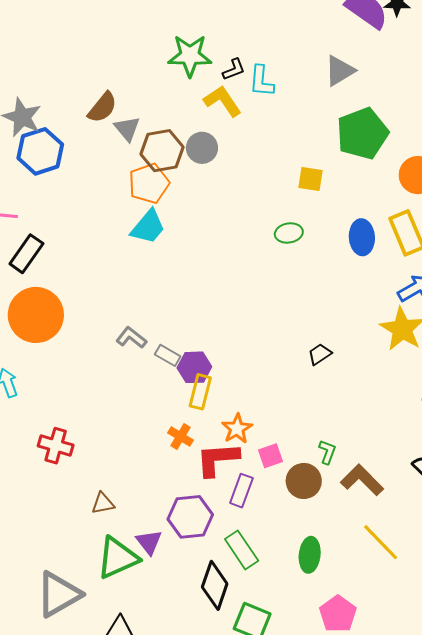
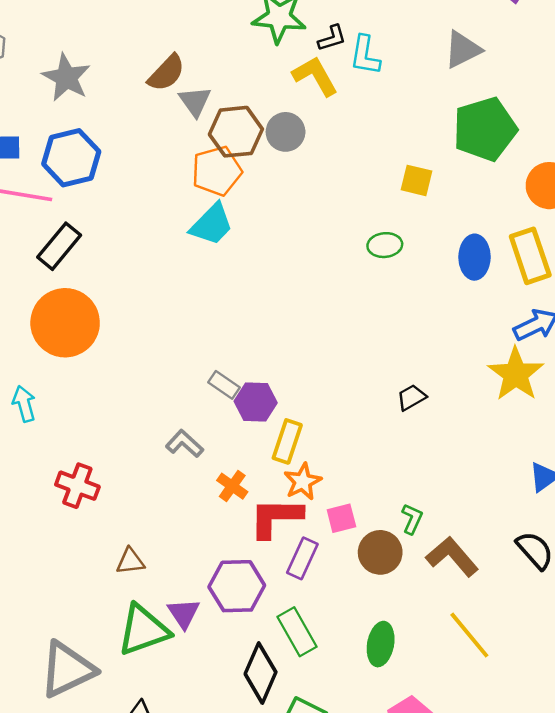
blue hexagon: (40, 151) -> (71, 158), moved
gray L-shape: (131, 338) -> (184, 444), moved
yellow rectangle: (200, 392) -> (287, 441), moved

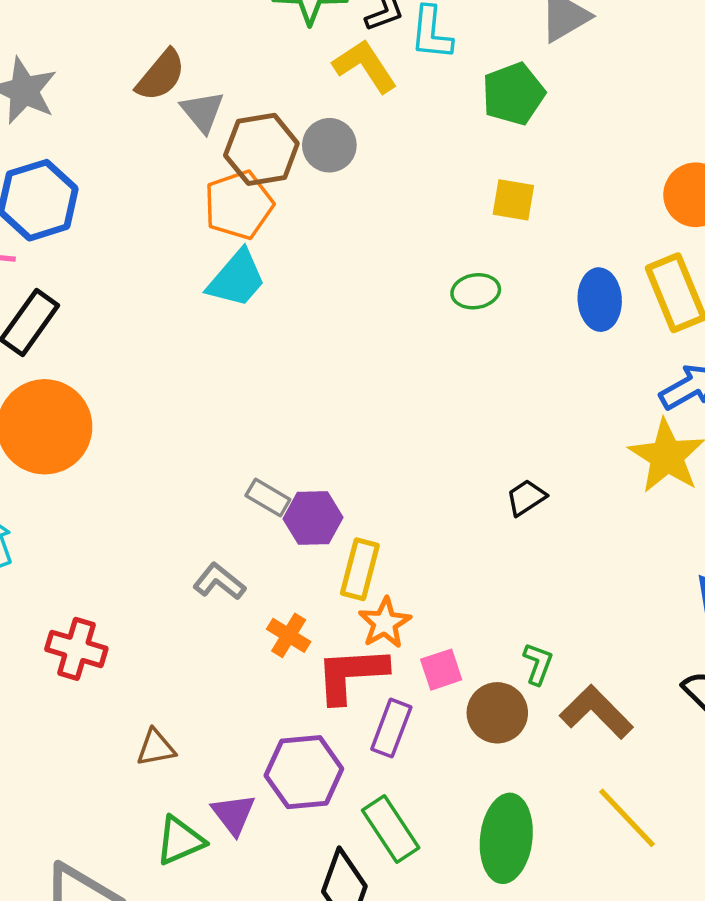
green pentagon: (485, 129) -> (513, 94), moved, size x0.7
green triangle: (143, 630) -> (180, 841), size x0.7
green ellipse: (381, 644) -> (506, 838), size x1.4

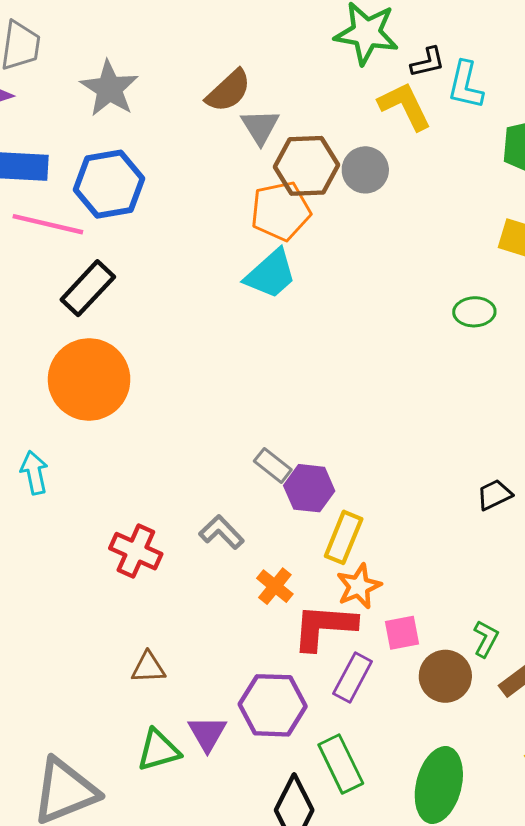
red cross: (76, 649) -> (136, 551), moved

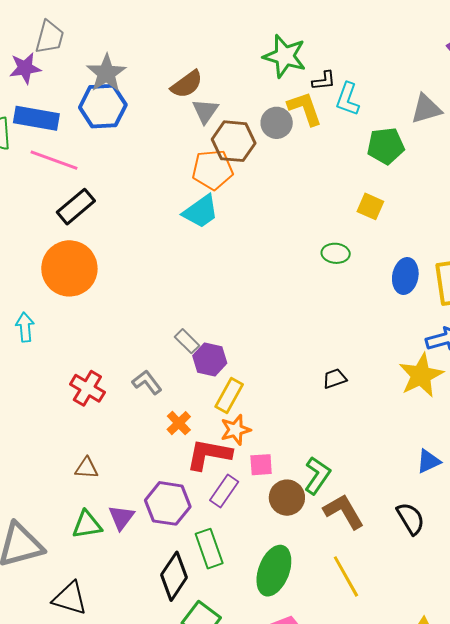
gray circle: (365, 170) -> (277, 123), moved
blue hexagon: (109, 184) -> (103, 106), moved
green L-shape: (486, 639) -> (317, 475), size x1.5

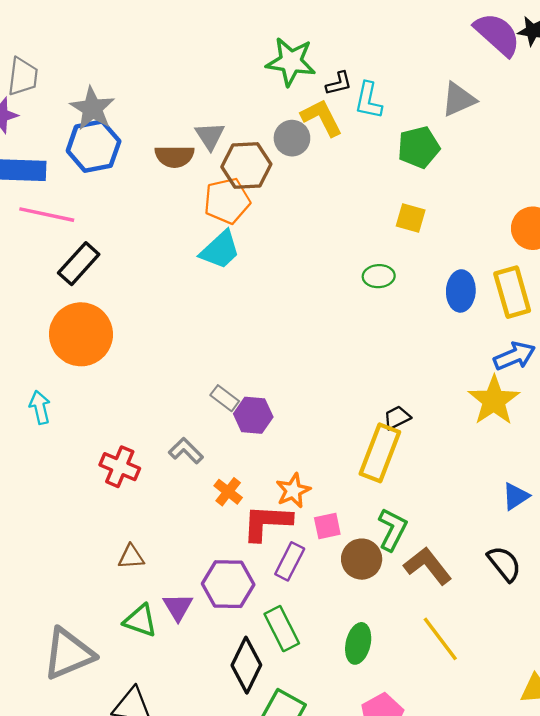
brown semicircle: (187, 84) -> (175, 156), moved, turned 44
yellow rectangle: (229, 396) -> (380, 453), moved, size x1.4
green triangle: (87, 525) -> (140, 621), turned 36
green ellipse: (274, 571) -> (358, 643), size x0.7

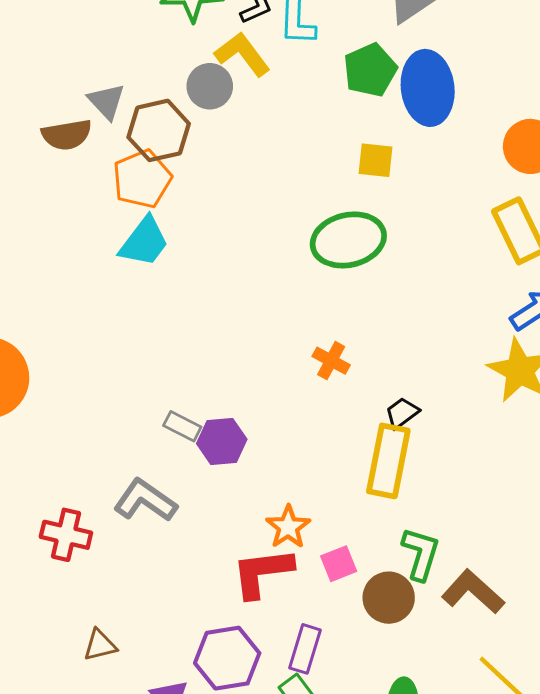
green ellipse: (379, 276) -> (348, 240), size x1.8
blue ellipse: (461, 291) -> (428, 88), moved, size x1.4
gray L-shape: (186, 451) -> (145, 500), size x1.4
orange cross: (228, 492) -> (331, 361), moved
purple rectangle: (290, 561) -> (305, 649), moved

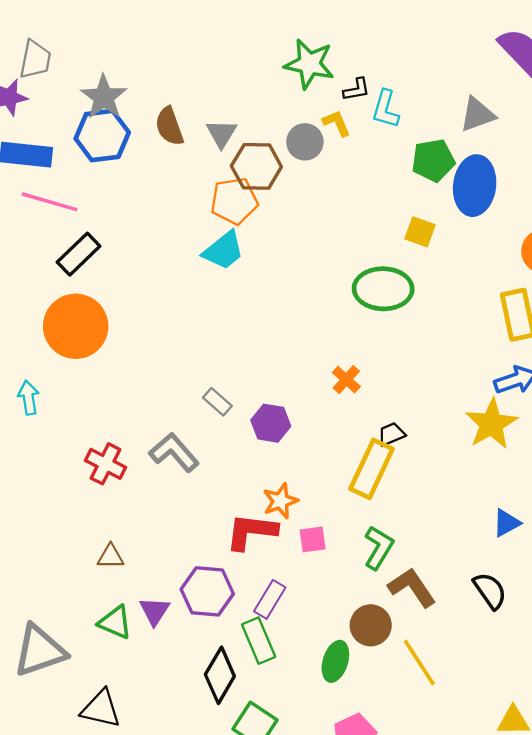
yellow L-shape: (242, 54) -> (337, 123), size x0.7
brown semicircle: (67, 135) -> (169, 126), moved, turned 66
purple hexagon: (222, 441) -> (271, 423), moved
brown circle: (389, 598) -> (371, 625), moved

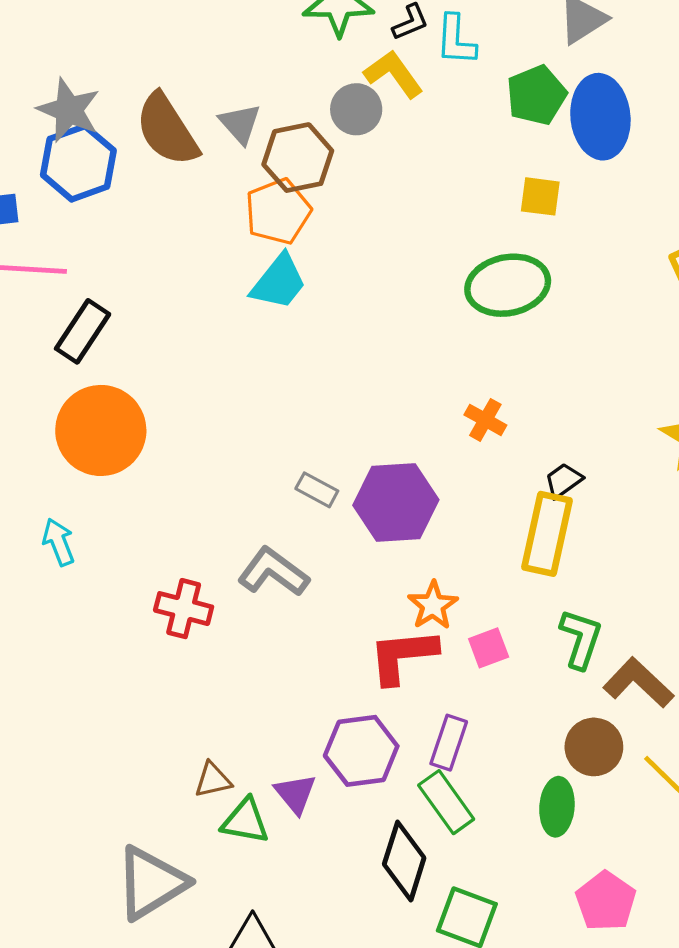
yellow L-shape: (337, 123) -> (394, 74), size x1.4
brown semicircle: (169, 126) -> (167, 130), size x1.4
purple hexagon: (271, 423) -> (396, 502), size x1.5
brown triangle: (111, 556) -> (213, 780), moved

